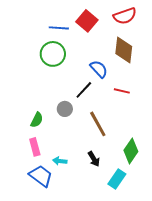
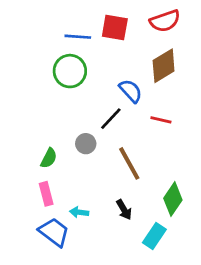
red square: (87, 21) -> (115, 27), turned -30
brown diamond: (124, 50) -> (164, 66), turned 52

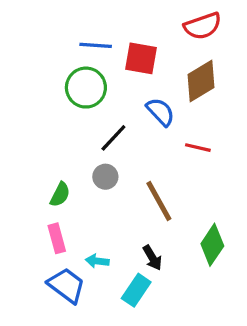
red square: (115, 27) -> (141, 58), moved
black line: (111, 119) -> (113, 138), moved
cyan rectangle: (154, 236) -> (136, 290), moved

